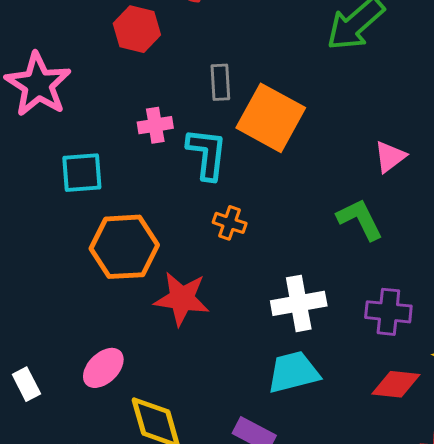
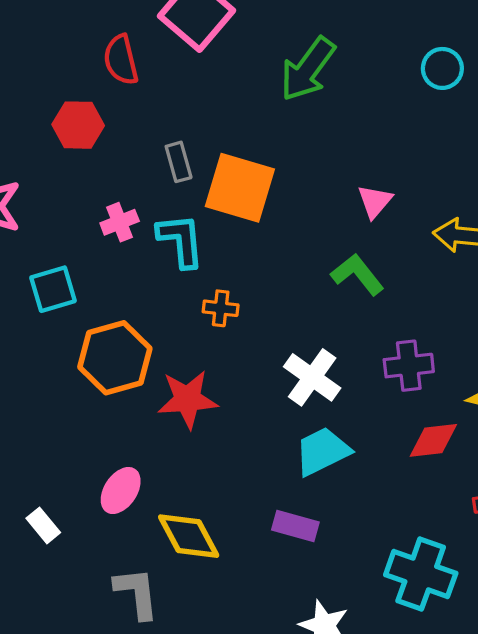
white cross: (299, 303) -> (312, 377), turned -32

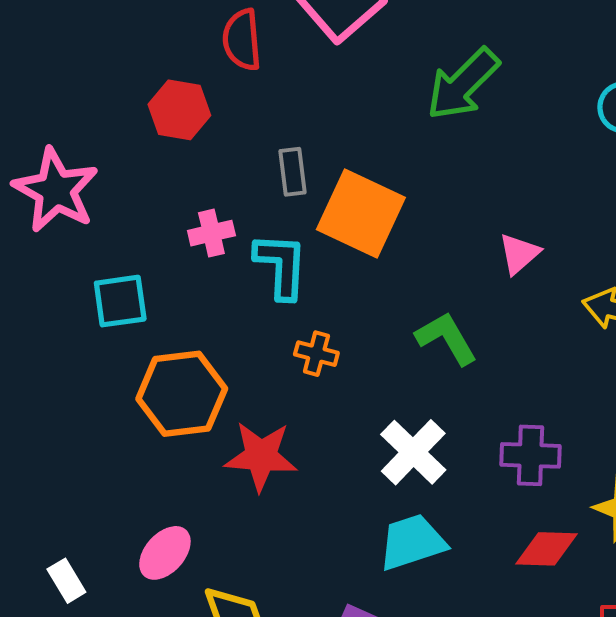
green L-shape: (357, 274) -> (446, 338), moved

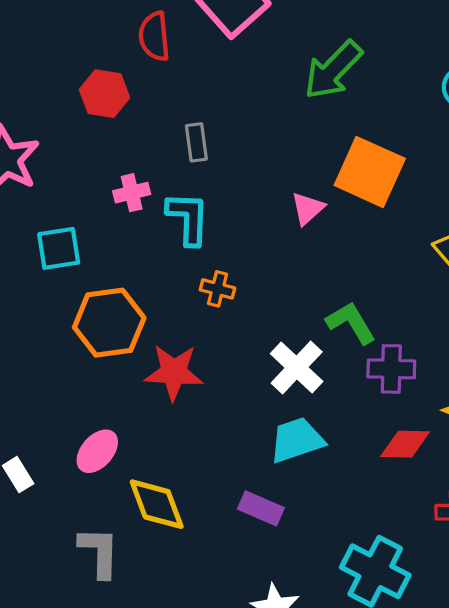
orange square: (361, 213) -> (370, 172), moved
pink triangle: (519, 254) -> (308, 208), moved
green L-shape: (446, 338) -> (351, 323), moved

